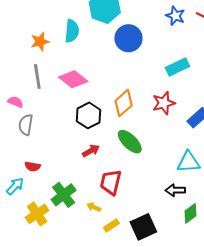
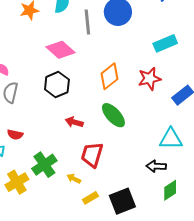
gray line: (37, 77) -> (87, 22), moved
black hexagon: (89, 115) -> (57, 85), moved
red arrow: (91, 151) -> (74, 122), turned -138

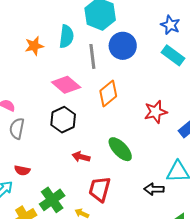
cyan rectangle: (165, 43) -> (173, 55), moved, turned 60
orange diamond: (109, 76) -> (108, 93), moved
black arrow: (156, 166) -> (154, 189), moved

